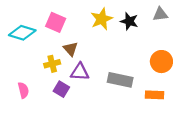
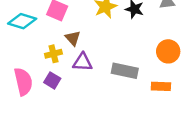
purple square: (61, 89) -> (52, 80), moved
pink semicircle: (23, 90) -> (23, 82), size x1.6

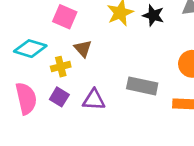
cyan diamond: (22, 21) -> (30, 49), moved
purple triangle: (82, 62) -> (94, 100), moved

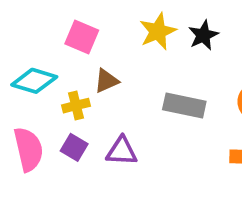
black star: (153, 15) -> (203, 35), turned 30
brown triangle: (83, 49) -> (106, 81), turned 48
gray rectangle: (142, 86) -> (184, 106), moved

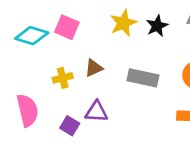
cyan diamond: (34, 81) -> (32, 36), moved
brown triangle: (106, 81) -> (94, 68), moved
purple square: (74, 147) -> (70, 126), moved

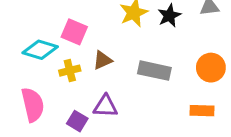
pink square: (67, 27) -> (74, 32), moved
cyan diamond: (32, 36) -> (40, 50), moved

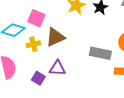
brown triangle: (102, 60) -> (55, 37), size x1.5
gray rectangle: (154, 71) -> (100, 53), moved

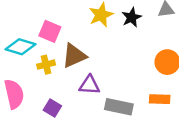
gray rectangle: (100, 53) -> (119, 107), moved
purple triangle: (57, 68) -> (89, 85), moved

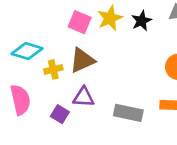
pink square: (50, 31) -> (80, 22), moved
purple triangle: (89, 85) -> (84, 97), moved

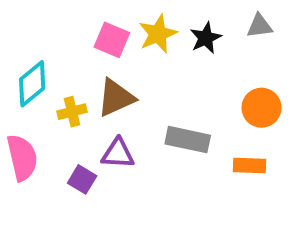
cyan diamond: (27, 51) -> (32, 84), turned -56
gray rectangle: (128, 113) -> (188, 140), moved

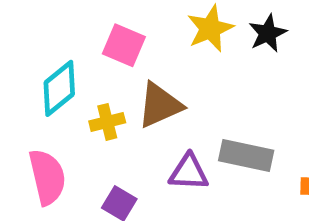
pink square: (112, 40) -> (124, 45), moved
purple triangle: (118, 154) -> (189, 172), moved

